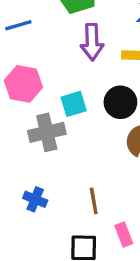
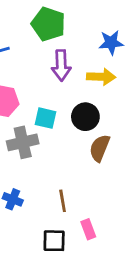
cyan square: (74, 104) -> (45, 118), turned 30

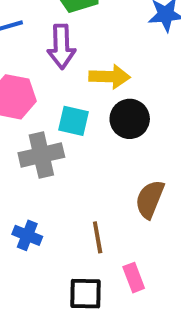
purple arrow: (61, 65) -> (61, 47), moved
yellow arrow: (101, 77) -> (110, 77), moved
brown semicircle: (100, 148) -> (150, 199), moved

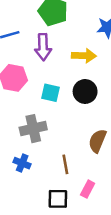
yellow arrow: (110, 77) -> (84, 56), moved
gray cross: (41, 155) -> (33, 129), moved
pink rectangle: (134, 278) -> (88, 189), turned 49

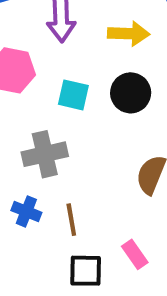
brown line: (65, 164) -> (71, 220), moved
pink rectangle: (88, 189) -> (135, 254), turned -63

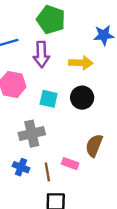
pink rectangle: (135, 254) -> (70, 164), moved, turned -35

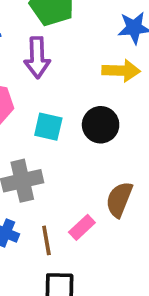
yellow arrow: (81, 63) -> (121, 71), moved
pink rectangle: (70, 164) -> (82, 227), turned -63

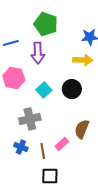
cyan square: (48, 127) -> (44, 90), turned 35

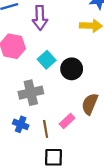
black circle: (72, 89) -> (72, 69), moved

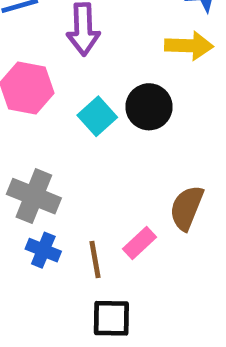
black circle: (72, 69) -> (149, 107), moved
gray cross: (31, 93) -> (34, 196), moved, turned 35

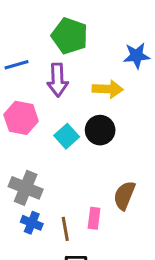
yellow arrow: (189, 46) -> (108, 89), moved
pink rectangle: (140, 243) -> (94, 218), turned -40

